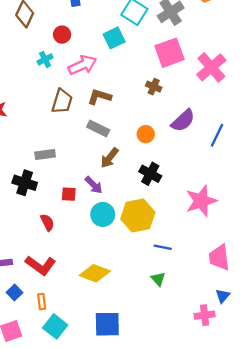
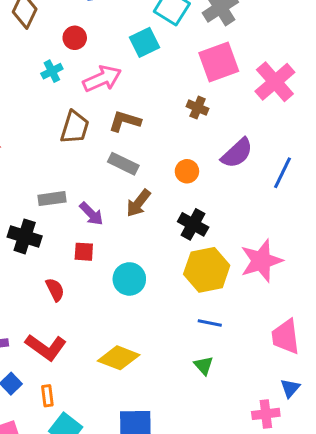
purple arrow: (94, 185) -> (91, 214), moved
yellow hexagon: (138, 216) -> (207, 270), moved

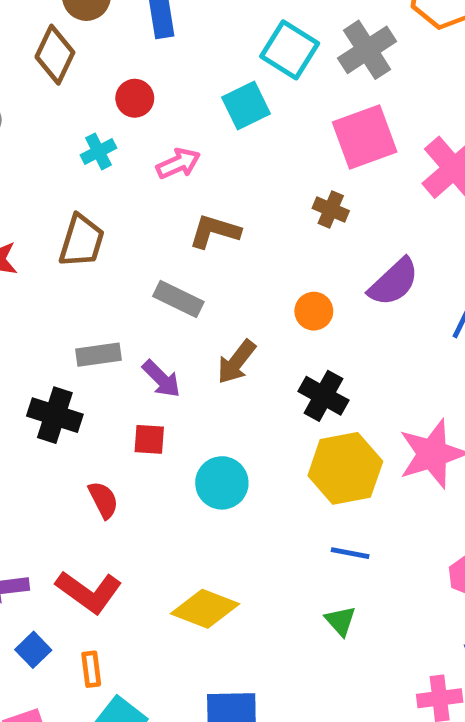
pink arrow: (102, 79) -> (178, 164), size x0.7
brown trapezoid: (75, 127) -> (82, 241), moved
gray rectangle: (123, 164) -> (178, 299), moved

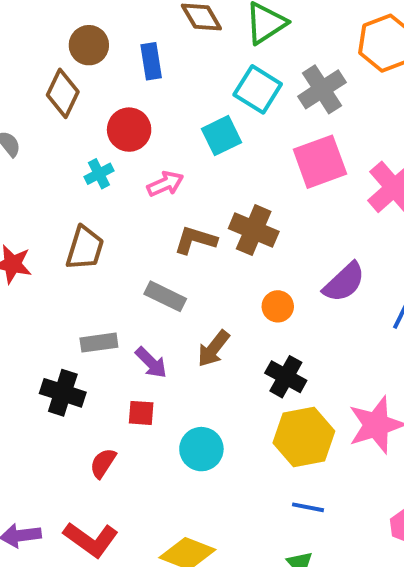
red circle: (135, 98) -> (129, 130), size x1.4
brown cross: (331, 210) -> (254, 230), moved, size x1.6
red semicircle: (103, 500) -> (103, 463), turned -120

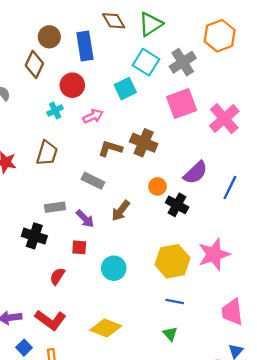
blue rectangle: (151, 61) -> (85, 46), size x1.4
black cross: (286, 377) -> (177, 205), moved

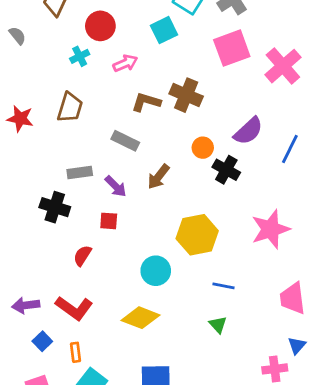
yellow hexagon: (172, 261) -> (197, 235), moved
cyan circle: (114, 268) -> (156, 271), moved

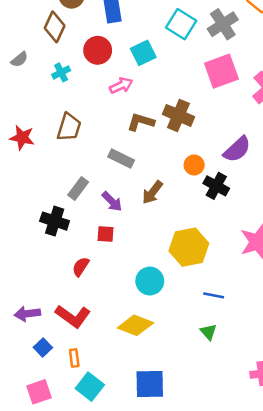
cyan square: (164, 30) -> (143, 53), moved
gray semicircle: (17, 36) -> (19, 59), turned 90
cyan cross: (80, 56) -> (61, 72), moved
gray rectangle: (80, 173) -> (78, 188), turned -45

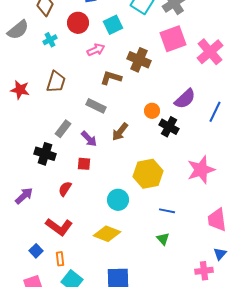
gray semicircle: (19, 59) -> (18, 30), size x1.6
brown cross: (178, 115) -> (139, 60), moved
purple arrow: (27, 314) -> (24, 196), moved, turned 144

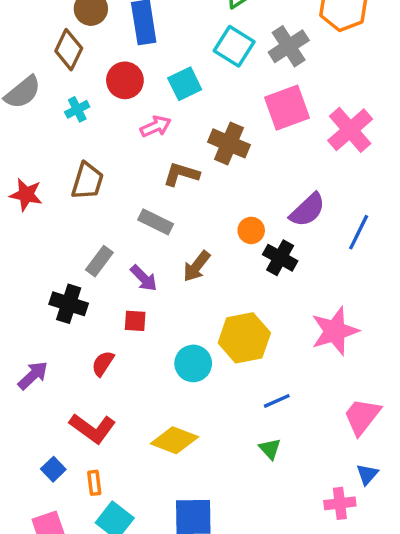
cyan circle: (118, 200) -> (193, 363), moved
blue line: (167, 211) -> (277, 401), turned -35
pink trapezoid: (217, 220) -> (362, 416), turned 45

